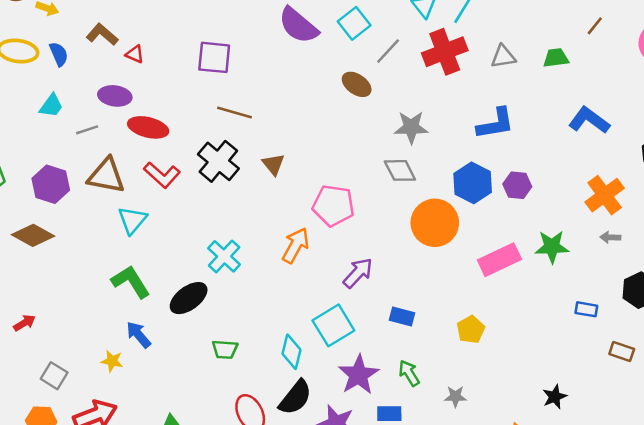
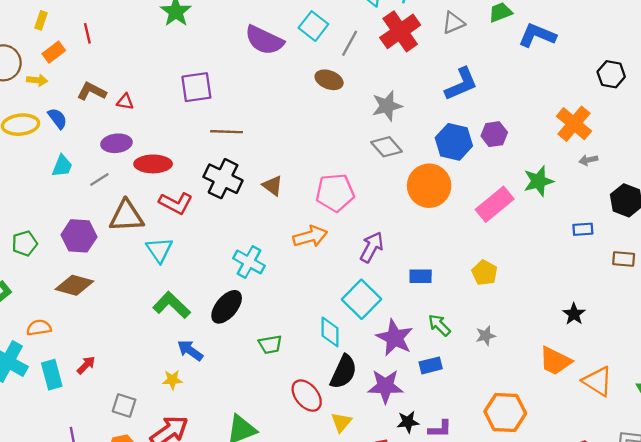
blue L-shape: (589, 120) -> (537, 35), moved
brown triangle: (273, 164) -> (273, 186), moved
orange arrow: (296, 245) -> (310, 236), turned 60

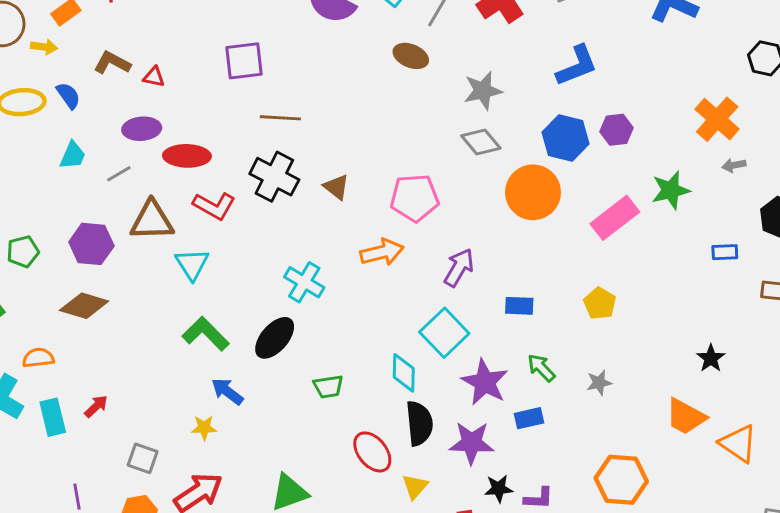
black semicircle: (343, 372) -> (419, 423), turned -32

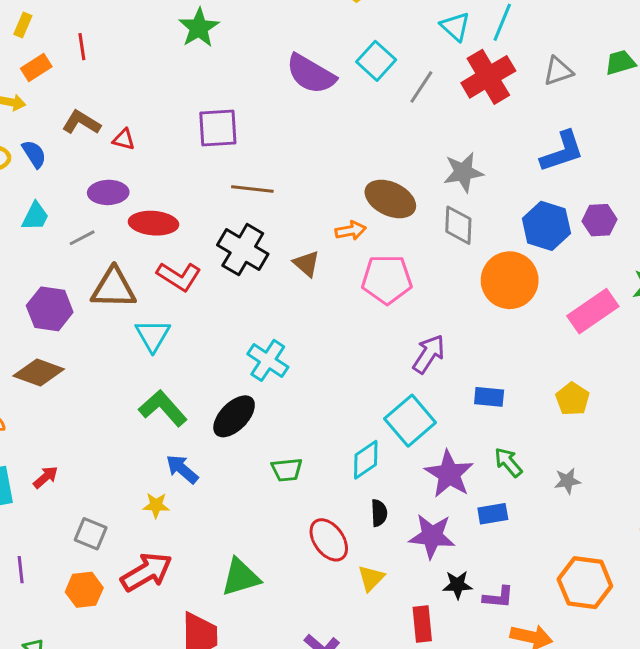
brown ellipse: (411, 56) -> (390, 199), moved, size x1.4
gray diamond: (481, 142) -> (458, 225), turned 39
orange arrow: (382, 252) -> (351, 231), moved, size x0.7
cyan diamond: (404, 373) -> (366, 460), turned 51
black semicircle: (419, 423) -> (379, 513), size x0.6

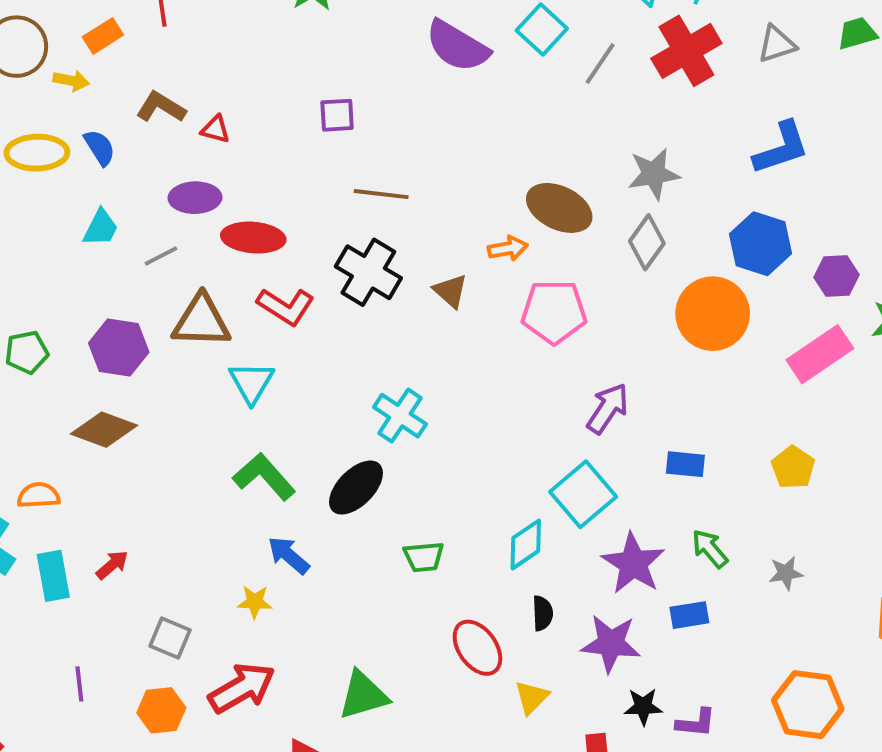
purple square: (218, 128) -> (337, 115), size x0.7
purple hexagon: (600, 220) -> (837, 276), moved
gray diamond: (458, 225) -> (647, 242), turned 33

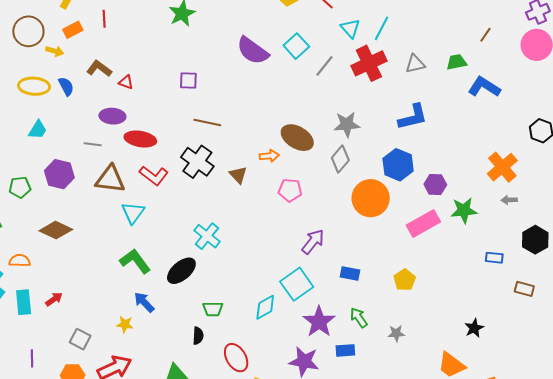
cyan trapezoid: (101, 228) -> (38, 130), moved
gray line: (161, 256) -> (93, 144), turned 30
pink pentagon: (554, 312) -> (290, 190), size x0.7
purple hexagon: (119, 348) -> (59, 174), moved
black semicircle: (543, 613) -> (198, 336), moved

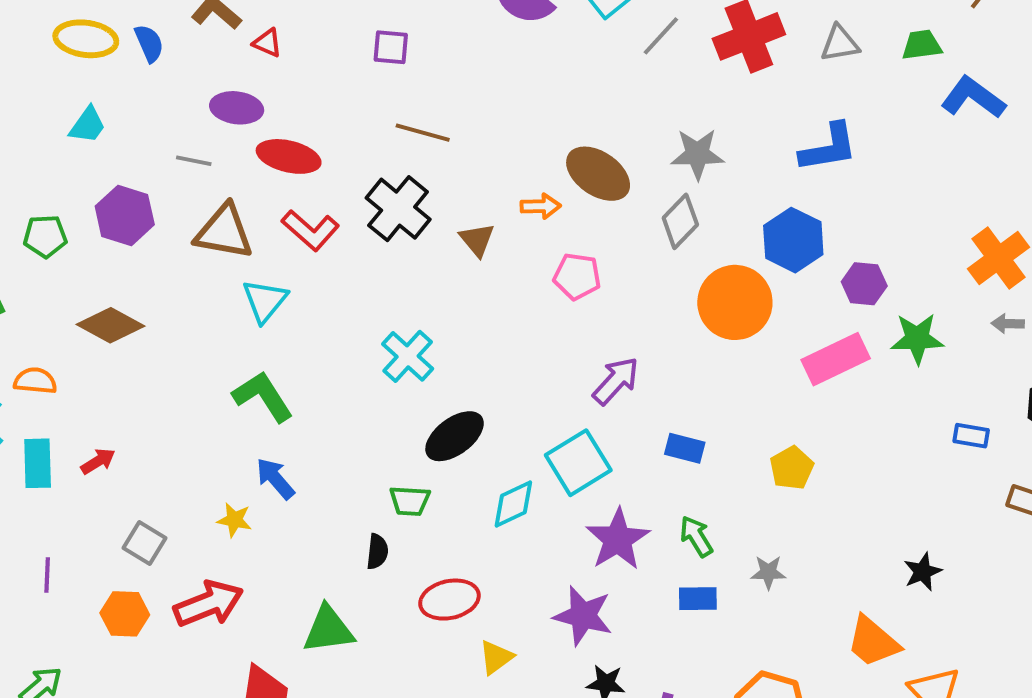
black ellipse: (181, 271) -> (455, 436), moved
blue rectangle: (345, 350) -> (698, 599), moved
red ellipse: (236, 358) -> (449, 600), turned -76

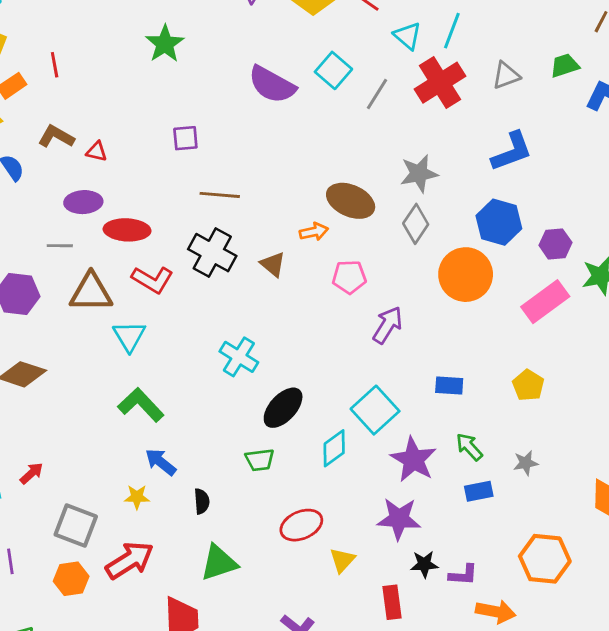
purple arrow: (616, 381) -> (388, 325), moved
gray square: (145, 543) -> (76, 526), size x1.4
black semicircle: (377, 552) -> (202, 501), moved

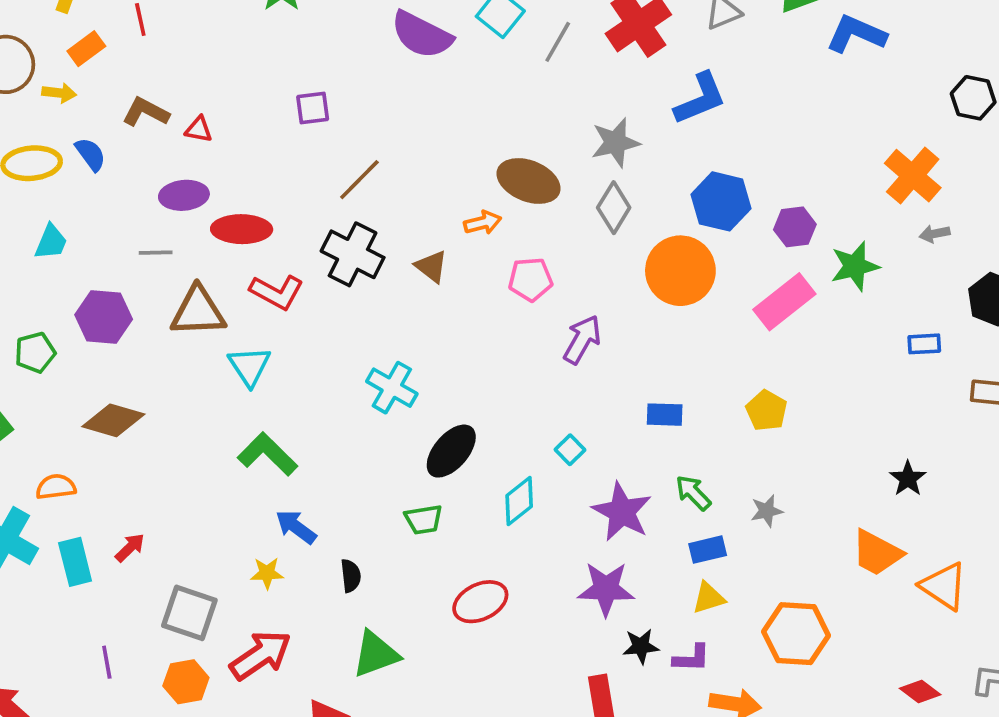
blue L-shape: (512, 151) -> (700, 99), moved
brown line: (220, 195) -> (359, 180), turned -48
cyan square: (375, 410) -> (570, 450), size x0.5
yellow triangle: (342, 560) -> (709, 598), moved, turned 32

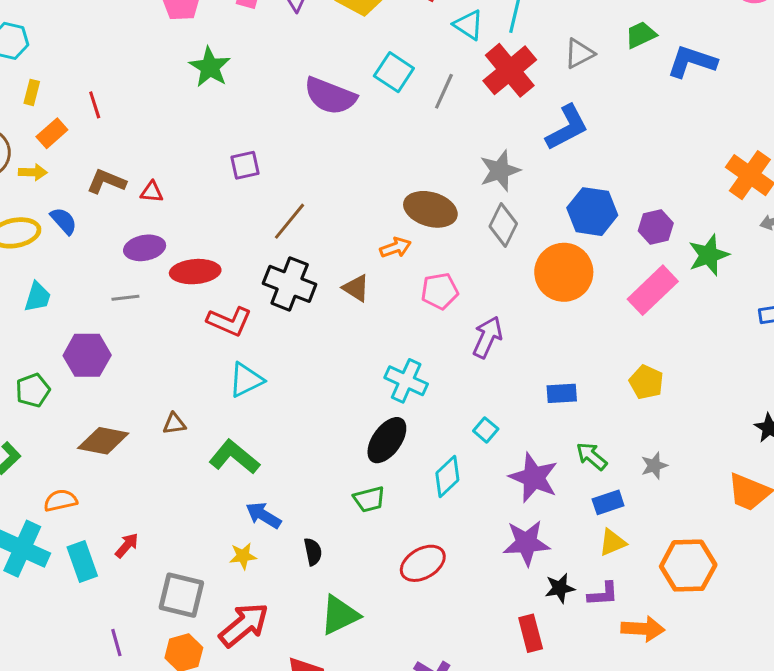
brown triangle: (198, 311) -> (174, 424), moved, size x0.5
cyan triangle: (249, 366) -> (246, 380), moved, turned 42
cyan cross: (392, 388) -> (406, 381), moved

